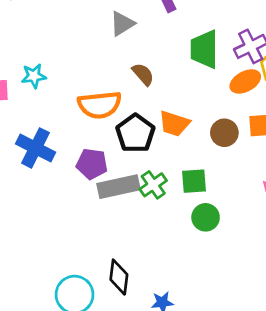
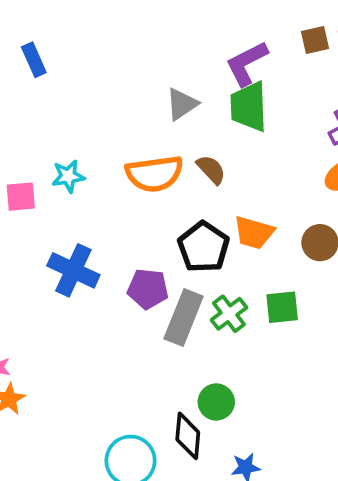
green trapezoid: (204, 49) -> (249, 107), moved
orange semicircle: (100, 105) -> (154, 174), moved
gray rectangle: (118, 187) -> (184, 318), turned -54
green circle: (206, 217) -> (216, 402), moved

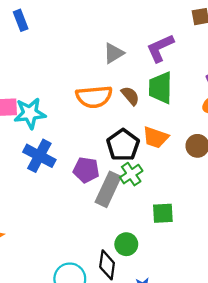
purple L-shape: (247, 63) -> (160, 48), moved
green trapezoid: (249, 107) -> (161, 88), moved
cyan star: (68, 176) -> (30, 113), moved, size x1.5
green square: (282, 307) -> (163, 213), moved
green cross: (229, 314) -> (131, 174), moved

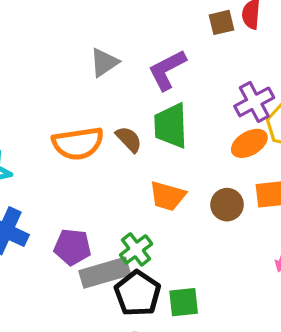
gray triangle: (114, 53) -> (104, 62), moved
black pentagon: (123, 145) -> (138, 293), moved
gray rectangle: (108, 189) -> (105, 273), turned 52

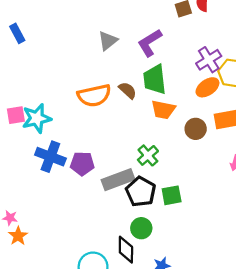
orange trapezoid: (168, 196) -> (163, 110), moved
purple pentagon: (72, 247) -> (82, 164), moved
green cross: (136, 249) -> (148, 155), moved

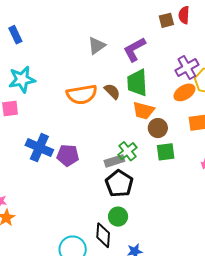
cyan star: (37, 118) -> (22, 80), moved
brown circle: (196, 129) -> (158, 128), moved
gray rectangle: (118, 180) -> (114, 161), moved, size x0.7
green square: (172, 195) -> (166, 152), moved

